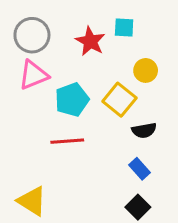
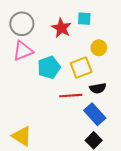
yellow square: (119, 100) -> (81, 67), turned 30
red line: (67, 141) -> (71, 96), moved
blue rectangle: (139, 169) -> (95, 114), size x1.5

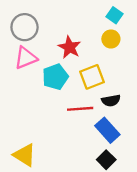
cyan square: (84, 19) -> (114, 15), moved, turned 32
red star: (61, 28) -> (69, 47), moved
yellow circle: (99, 48) -> (111, 39), moved

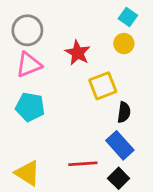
cyan pentagon: (55, 77) -> (30, 107), moved, turned 30
black semicircle: (111, 101) -> (124, 112), turned -72
red line: (80, 109) -> (83, 164), moved

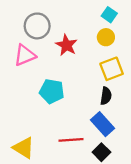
gray circle: (27, 30) -> (37, 26), moved
yellow square: (103, 86) -> (112, 69), moved
cyan pentagon: (30, 107) -> (52, 91), moved

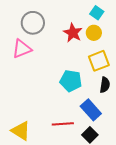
red star: (66, 45) -> (73, 33), moved
cyan pentagon: (52, 91) -> (71, 81), moved
black semicircle: (106, 96) -> (105, 85), moved

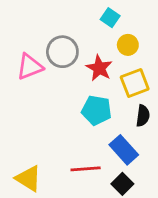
cyan square: (97, 13) -> (110, 18), moved
gray circle: (33, 23) -> (62, 52), moved
red star: (73, 33) -> (99, 68), moved

